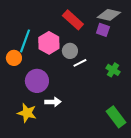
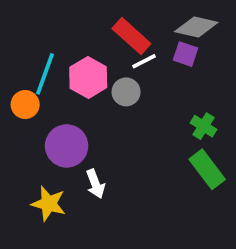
white line: (80, 63) -> (144, 61), moved
white arrow: (53, 102) -> (95, 184), turned 70
green rectangle: (116, 117) -> (207, 169), moved

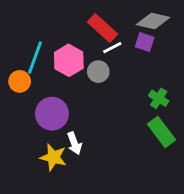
yellow star: (49, 204) -> (53, 157), moved

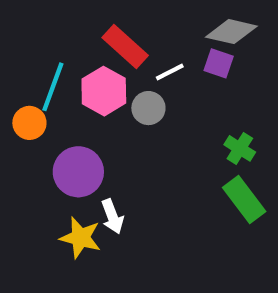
red rectangle: (102, 28) -> (125, 46), moved

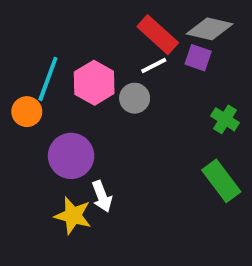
red rectangle: (125, 46) -> (158, 35), moved
green cross: (240, 148) -> (225, 119), moved

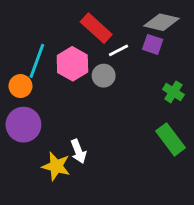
red rectangle: (158, 35) -> (96, 28), moved
purple circle: (71, 156) -> (23, 125), moved

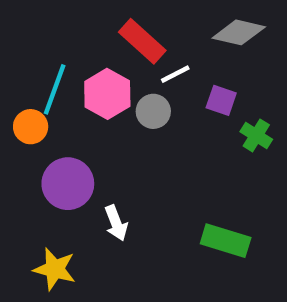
purple square: (153, 44) -> (221, 100), moved
purple circle: (23, 125) -> (68, 184), moved
green rectangle: (170, 139) -> (226, 241), moved, turned -36
yellow star: (56, 166) -> (55, 269), moved

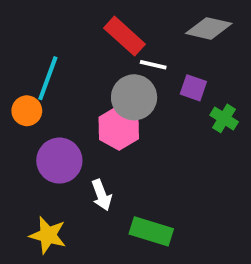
white line: (175, 74) -> (153, 65), turned 40
pink hexagon: (107, 94) -> (119, 128), moved
gray circle: (153, 111) -> (134, 97), size x1.5
green rectangle: (226, 241) -> (151, 231), moved

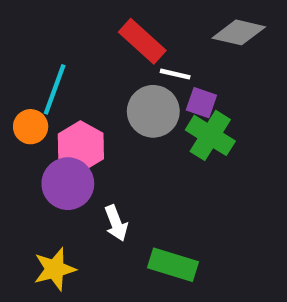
purple square: (193, 88) -> (201, 103), moved
green cross: (224, 118) -> (210, 135), moved, size x1.5
pink hexagon: (119, 128) -> (81, 146), moved
yellow star: (48, 235) -> (55, 269), turned -30

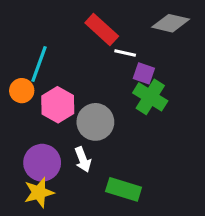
gray circle: (153, 111) -> (95, 122), moved
purple circle: (68, 184) -> (42, 163), moved

